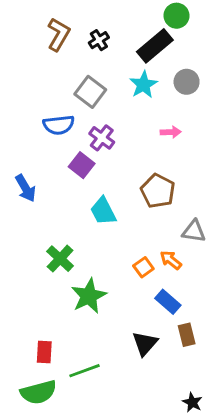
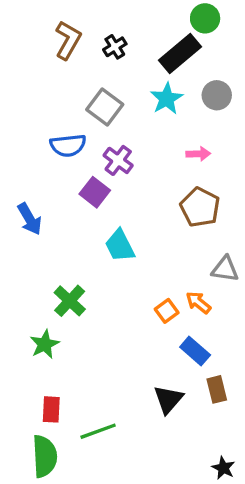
brown pentagon: (158, 191) -> (200, 207), moved
green star: (89, 296) -> (45, 344), moved, size x0.7
green semicircle: (38, 392) -> (45, 456), turned -78

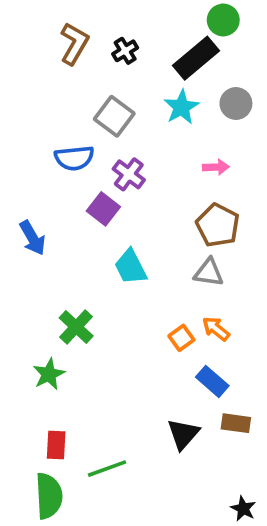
gray triangle: (225, 269) -> (209, 272), moved
brown rectangle: (217, 389) -> (236, 423), turned -68

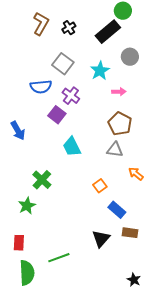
cyan star: (181, 107) -> (100, 71), moved
orange arrow: (216, 329) -> (136, 174), moved
red rectangle: (56, 445) -> (19, 243), moved

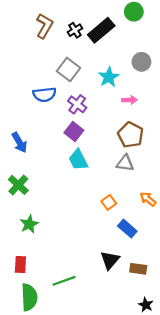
black rectangle: (108, 32) -> (101, 30), moved
purple square: (57, 115) -> (74, 132), moved
orange arrow: (136, 174) -> (148, 199), moved
green cross: (42, 180) -> (18, 185), moved
brown rectangle: (130, 233) -> (138, 269), moved

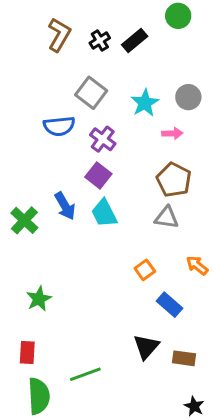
black rectangle: (101, 30) -> (135, 40), size x0.7
gray circle: (141, 62) -> (188, 97), moved
blue arrow: (19, 142) -> (65, 206), moved
green cross: (18, 185) -> (24, 220), moved

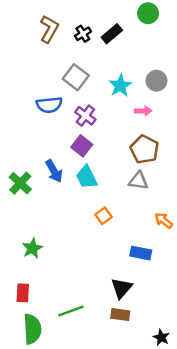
orange square: (145, 270) -> (103, 216), moved
blue rectangle: (169, 305) -> (141, 253), turned -30
brown rectangle: (184, 358) -> (120, 315), moved

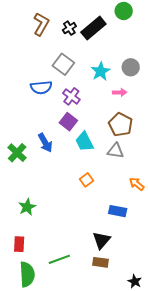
black rectangle: (112, 34) -> (93, 28), size x1.4
cyan trapezoid: (87, 177) -> (84, 142), moved

